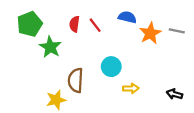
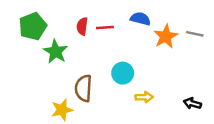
red line: (95, 25) -> (105, 28), turned -56

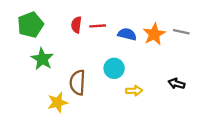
blue semicircle: (140, 19) -> (127, 34), moved
green star: (56, 52) -> (42, 59), moved
black arrow: (192, 103) -> (177, 84), moved

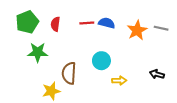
red semicircle: (76, 25) -> (55, 24), moved
blue semicircle: (127, 34) -> (107, 23), moved
green star: (42, 59) -> (38, 52), turned -30

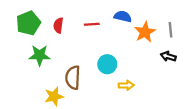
blue semicircle: (107, 23) -> (123, 16), moved
gray line: (161, 28) -> (171, 30), turned 72
black arrow: (157, 74) -> (168, 56), moved

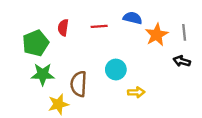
green pentagon: (28, 23) -> (36, 43), moved
green star: (40, 55) -> (43, 74), moved

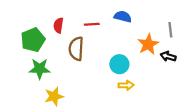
orange star: (157, 35) -> (148, 44), moved
cyan circle: (116, 69) -> (119, 64), moved
brown semicircle: (79, 84) -> (76, 49), moved

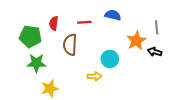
green pentagon: (33, 40) -> (30, 37), turned 30
yellow arrow: (126, 85) -> (95, 76), moved

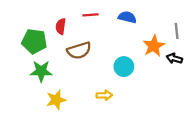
red line: (84, 22) -> (91, 15), moved
brown semicircle: (70, 45) -> (79, 50), turned -110
yellow arrow: (95, 76) -> (104, 95), moved

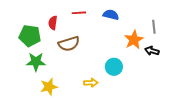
cyan circle: (124, 67) -> (114, 67), moved

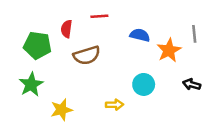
blue semicircle: (111, 15) -> (140, 35), moved
black arrow: (152, 51) -> (192, 84), moved
green star: (36, 62) -> (31, 84), moved, turned -30

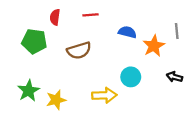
red semicircle: (67, 29) -> (55, 17), moved
green star: (31, 84) -> (28, 91), moved
yellow arrow: (115, 105) -> (104, 95), size x1.5

